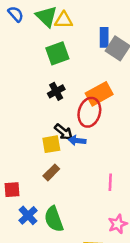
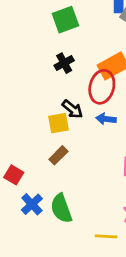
blue arrow: (77, 141) -> (106, 119), moved
red square: (12, 190) -> (14, 175), turned 35

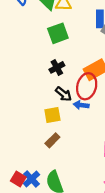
black arrow: (72, 109) -> (63, 94), moved
blue arrow: (106, 119) -> (81, 105), moved
red square: (14, 175) -> (18, 179), moved

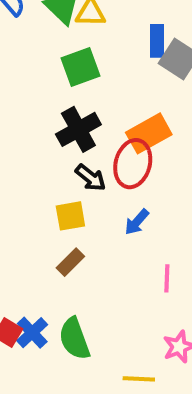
black cross: (57, 67) -> (78, 129), size x1.5
blue arrow: (81, 105) -> (137, 222), moved, turned -56

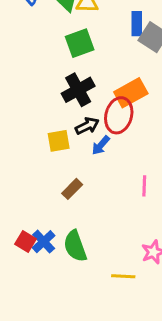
black arrow: (91, 178) -> (87, 126), turned -65
yellow square: (70, 216) -> (59, 141), moved
blue arrow: (137, 222) -> (101, 145), moved
pink line: (167, 278) -> (144, 186), moved

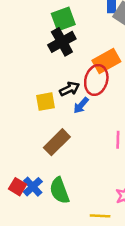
black cross: (78, 90) -> (62, 42), moved
brown rectangle: (72, 189) -> (57, 142), size x1.5

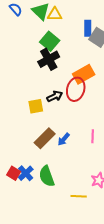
green square: (63, 19) -> (50, 41), turned -30
blue arrow: (81, 105) -> (64, 139), moved

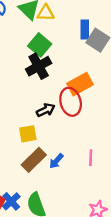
red ellipse: (76, 89) -> (71, 102), turned -30
yellow square: (36, 106) -> (28, 134), moved

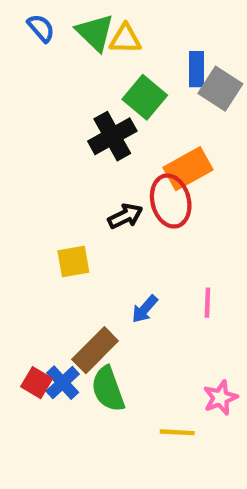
green square: (40, 45) -> (145, 97), moved
yellow square: (28, 134) -> (73, 262), moved
brown rectangle: (34, 160) -> (95, 350), moved

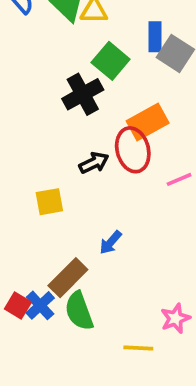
pink line: (207, 303) -> (179, 179), moved, turned 65

